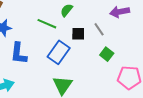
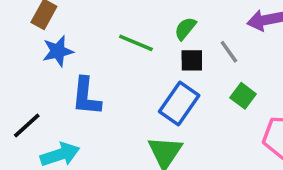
green semicircle: (67, 10) -> (185, 29), moved
blue rectangle: (59, 52) -> (179, 104), moved

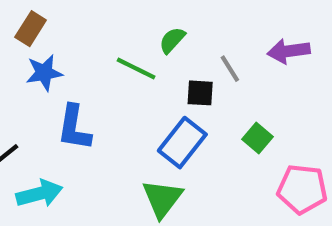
green semicircle: (185, 29) -> (172, 40), moved
gray line: (229, 52) -> (230, 69), moved

